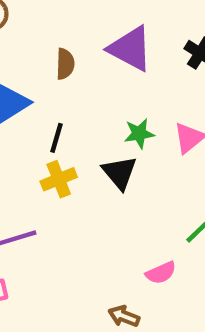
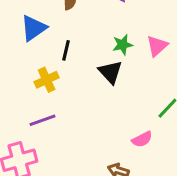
yellow cross: (59, 179) -> (47, 80), moved

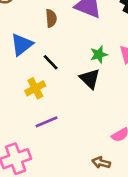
black line: (66, 50) -> (51, 62), turned -54
purple line: (43, 120) -> (47, 122), moved

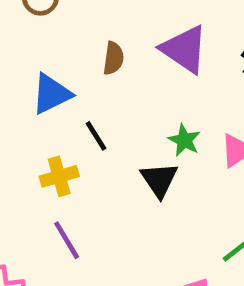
green star: (99, 55) -> (184, 140), turned 30
purple line: (47, 122) -> (67, 240), turned 70

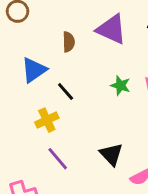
black triangle: (159, 180) -> (111, 154), moved

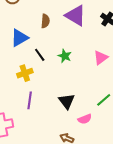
green star: (120, 85) -> (65, 56), moved
purple line: (58, 159) -> (30, 100), turned 42

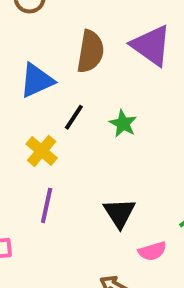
brown semicircle: (45, 21) -> (90, 52), size x1.5
black line: (40, 55) -> (74, 117), turned 64
yellow cross: (25, 73) -> (42, 151), turned -35

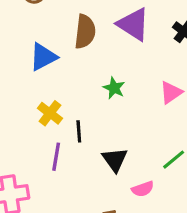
black line: (74, 117) -> (79, 131), moved, turned -35

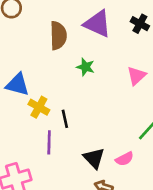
blue triangle: (43, 57) -> (18, 85), moved, turned 50
green star: (114, 88) -> (86, 67), moved
black triangle: (115, 160) -> (94, 158), moved

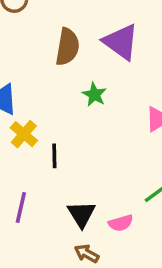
purple line: (49, 142) -> (21, 208), moved

